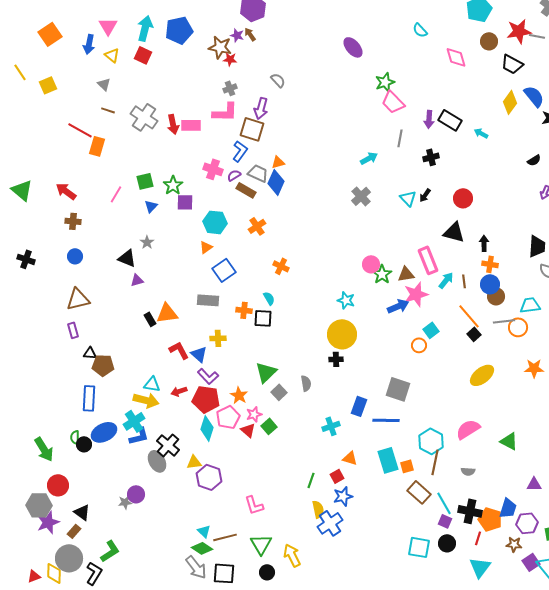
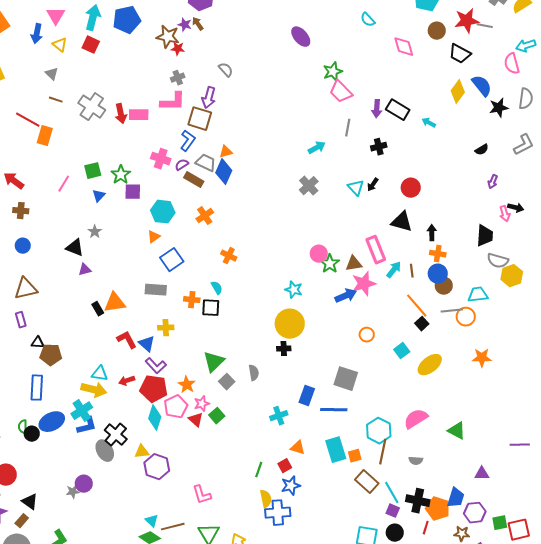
cyan square: (431, 330) -> (402, 351), moved
blue cross: (330, 523) -> (278, 513), turned 30

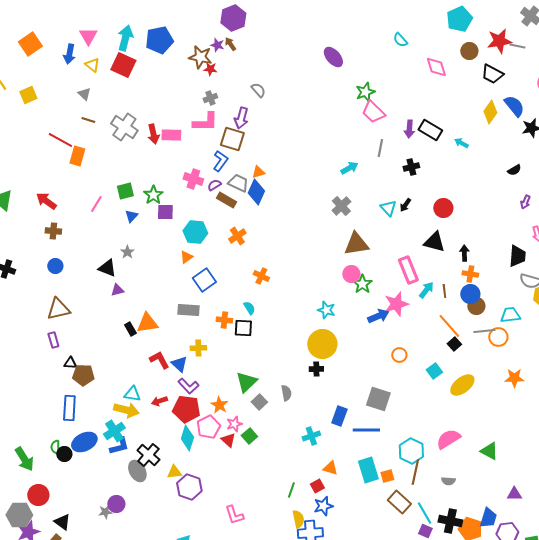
red square: (91, 45) -> (123, 65), size x1.4
brown triangle: (354, 264) -> (356, 244), moved, size x1.5

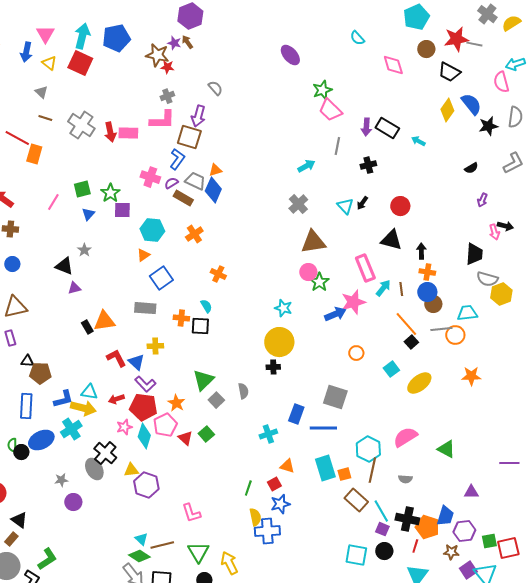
pink star: (234, 424) -> (124, 427), moved
blue L-shape: (119, 446) -> (63, 399), moved
gray star: (105, 512) -> (61, 480), moved

